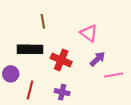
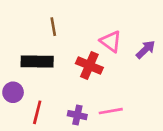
purple arrow: (98, 59) -> (146, 49), moved
red cross: (61, 60) -> (89, 66), moved
pink line: (114, 75) -> (111, 111), moved

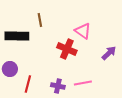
purple arrow: (146, 49) -> (109, 53), moved
black rectangle: (37, 61) -> (17, 36), moved

